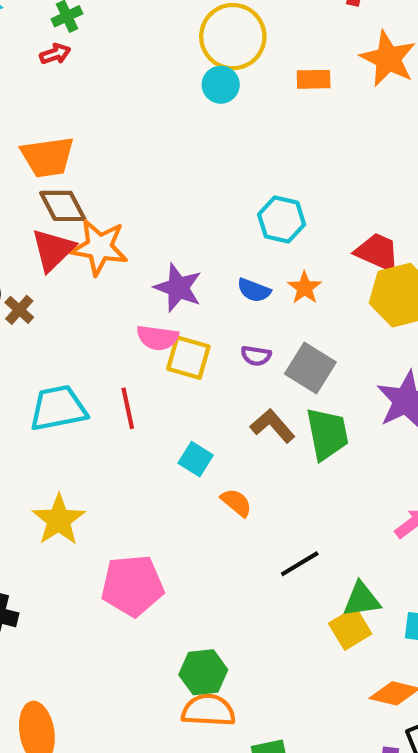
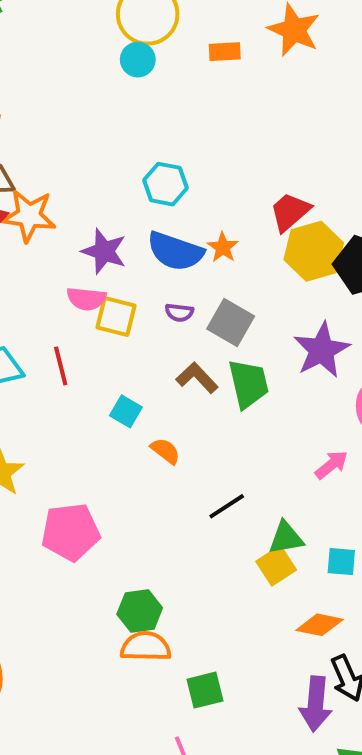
cyan hexagon: (282, 220) -> (165, 184), moved
red trapezoid: (377, 252) -> (290, 212), turned -63
blue semicircle: (254, 290) -> (175, 251), size x1.8

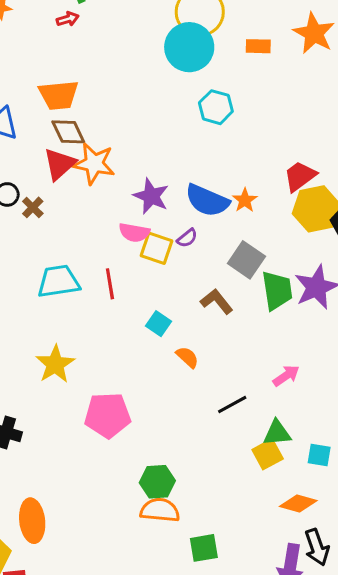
cyan circle: (138, 60) -> (189, 47), size x1.8
cyan hexagon: (165, 184) -> (216, 107), moved
purple semicircle: (179, 313) -> (187, 238), moved, turned -50
green trapezoid: (248, 384) -> (277, 290), moved
pink arrow: (331, 465) -> (286, 376), moved

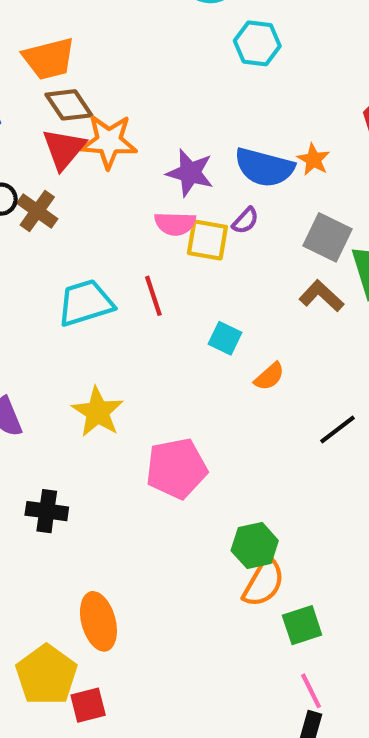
brown cross: (33, 207) -> (37, 211), size x1.4
brown L-shape: (217, 301) -> (321, 296), moved
orange semicircle: (187, 357) -> (269, 376), turned 105
orange semicircle: (160, 510) -> (264, 582), turned 123
green square: (204, 548) -> (302, 625), moved

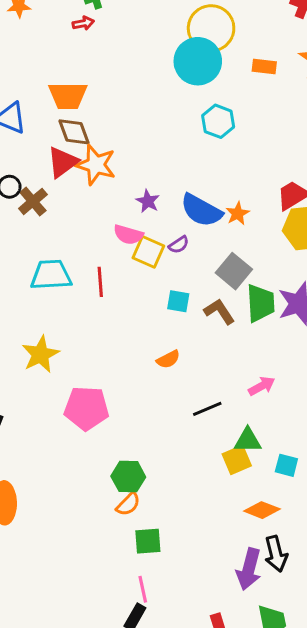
purple star: (190, 173) -> (148, 201), size x0.7
cyan square: (225, 338) -> (178, 301), moved, turned -30
orange semicircle: (264, 582) -> (128, 504), size x0.7

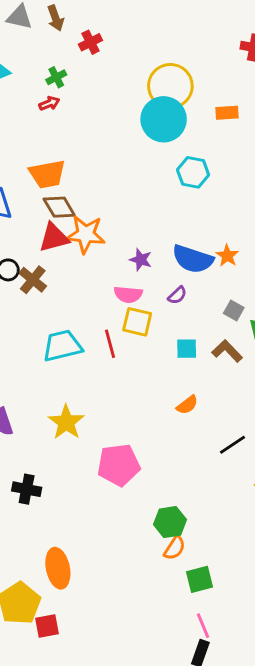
red triangle: (63, 162) -> (54, 238), turned 32
yellow square: (148, 252) -> (137, 322), moved
gray square: (234, 271) -> (234, 310), size x0.6

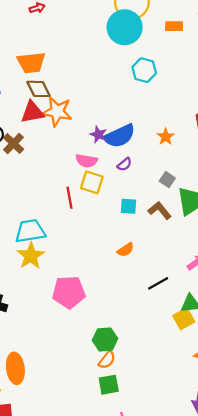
blue semicircle: (193, 259) -> (120, 136), moved, turned -48
cyan trapezoid: (62, 346) -> (30, 231), moved
green square: (200, 579) -> (109, 385), moved

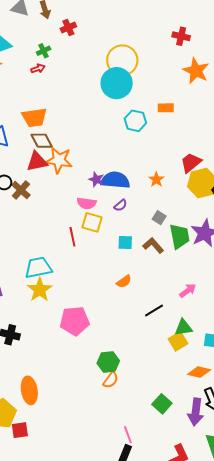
orange rectangle: (174, 26) -> (166, 108), moved
blue semicircle: (120, 136) -> (115, 180), turned -148
green square: (109, 385) -> (162, 404), moved, turned -36

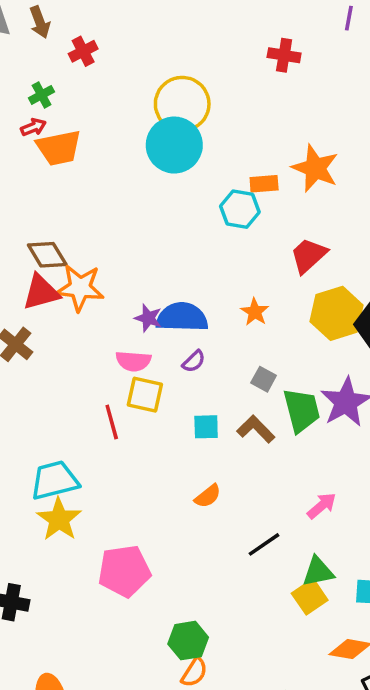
orange star: (196, 71) -> (315, 168), moved
orange trapezoid: (34, 117) -> (59, 148), moved
cyan hexagon: (135, 121) -> (240, 209), moved
red trapezoid: (191, 163) -> (308, 255), moved

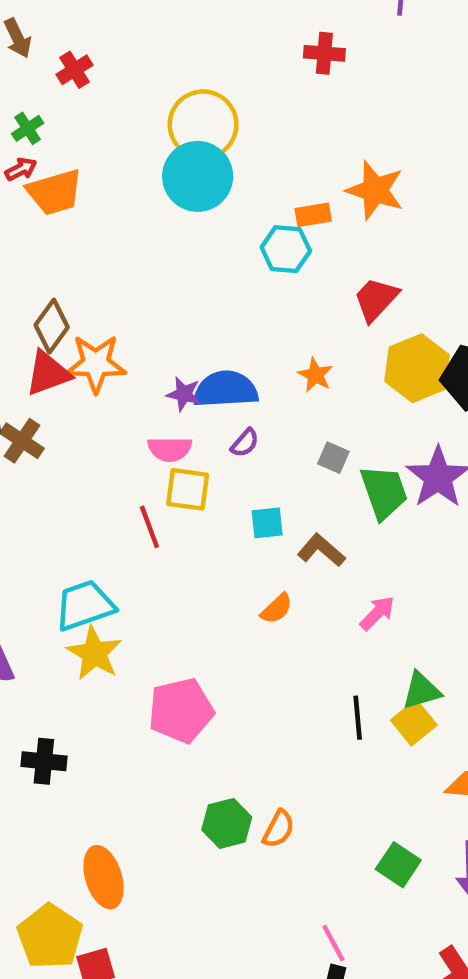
brown diamond: (47, 255) -> (52, 326), turned 72
brown L-shape: (256, 429) -> (321, 550), moved
pink arrow: (322, 506) -> (377, 613), moved
black line: (264, 544) -> (358, 718), moved, turned -56
green hexagon: (188, 641) -> (227, 823), moved

